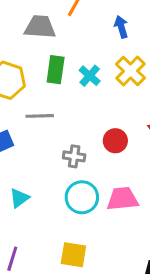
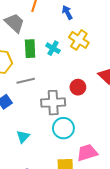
gray trapezoid: (40, 27) -> (15, 23), turned 50
gray cross: (74, 156) -> (53, 103), size x1.6
pink trapezoid: (122, 199) -> (87, 153), moved

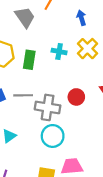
cyan cross: (53, 48) -> (59, 52), turned -32
green rectangle: (30, 49) -> (29, 60), moved
gray line: (26, 81) -> (23, 95), moved

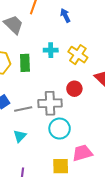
yellow cross: (87, 49) -> (78, 55), moved
gray line: (23, 95) -> (23, 109), moved

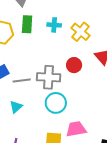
green rectangle: (25, 63) -> (27, 24), moved

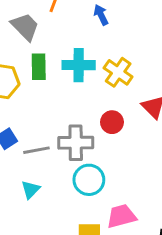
cyan cross: (54, 25) -> (79, 65), size x1.5

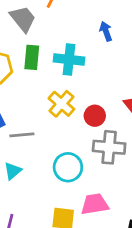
blue arrow: (101, 15) -> (106, 31), moved
yellow cross: (118, 72) -> (61, 104), moved
gray cross: (76, 143) -> (109, 147), moved

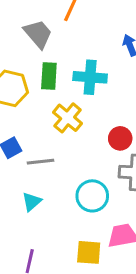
yellow cross: (61, 104) -> (68, 118), moved

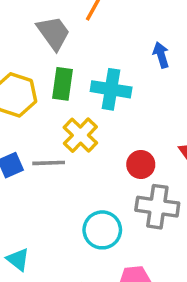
gray line: (41, 162) -> (49, 163), moved
cyan triangle: (32, 202) -> (18, 259), moved, turned -45

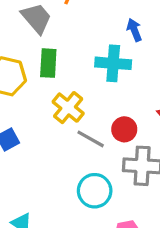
cyan cross: (111, 89) -> (113, 63), moved
gray line: (49, 163) -> (91, 139), moved, turned 36

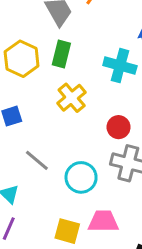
gray line: (91, 139) -> (37, 160), moved

